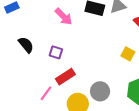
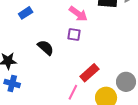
purple square: (56, 52) -> (74, 35), moved

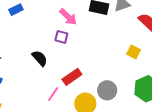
black semicircle: (46, 48) -> (40, 58), moved

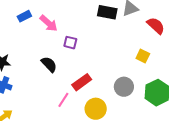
pink arrow: (68, 17) -> (49, 23), moved
gray circle: (107, 90) -> (124, 87), moved

